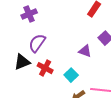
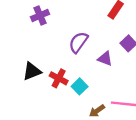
purple semicircle: (37, 43) -> (78, 42), moved
cyan square: (71, 75) -> (80, 86), moved

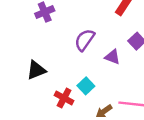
red cross: (59, 78) -> (64, 98), moved

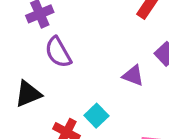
purple semicircle: (85, 40) -> (58, 52), moved, turned -65

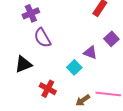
cyan square: (96, 116) -> (74, 67), moved

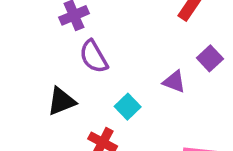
cyan square: (74, 67) -> (128, 107), moved

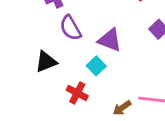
purple triangle: (174, 82) -> (110, 40), moved, size x1.4

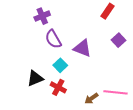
black triangle: (46, 62) -> (35, 78), moved
cyan square: (96, 66) -> (60, 65), moved

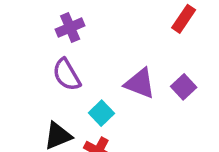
purple semicircle: (53, 39) -> (67, 75), moved
purple square: (119, 40) -> (184, 87), moved

